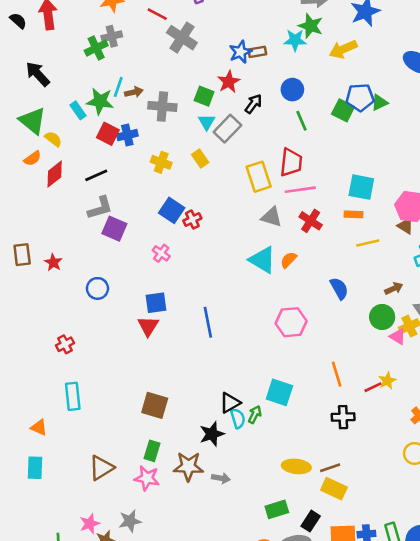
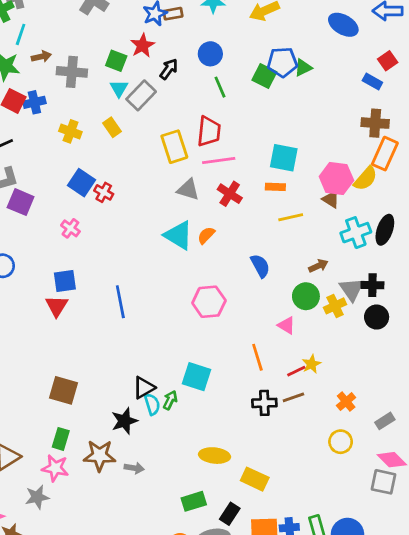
cyan line: (118, 87) -> (21, 34), moved
red cross: (192, 220) -> (104, 192), turned -36
pink triangle: (398, 336) -> (287, 325), moved
brown line: (330, 468) -> (293, 397), moved
gray star: (130, 521) -> (37, 497), moved

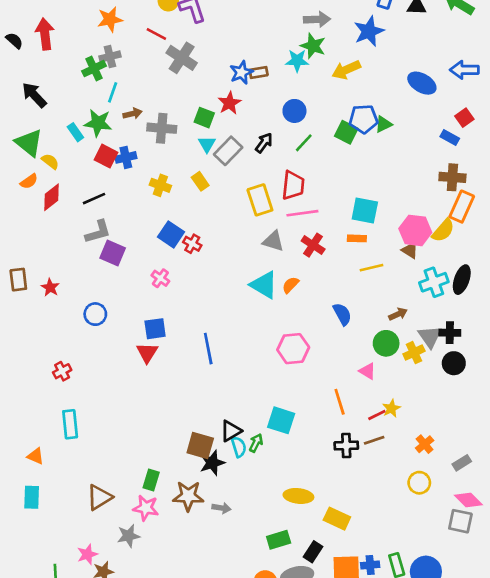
black arrow: (169, 69) -> (264, 143), moved
green line: (220, 87) -> (304, 143), turned 66
brown square: (64, 390) -> (200, 446), moved

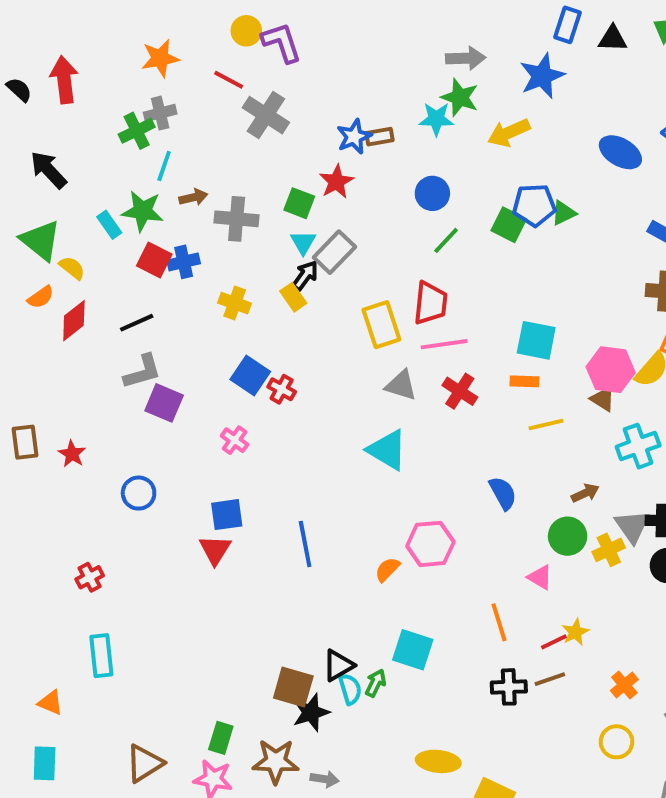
black arrow: (264, 143) -> (305, 276), moved
orange semicircle: (290, 285) -> (387, 569), moved

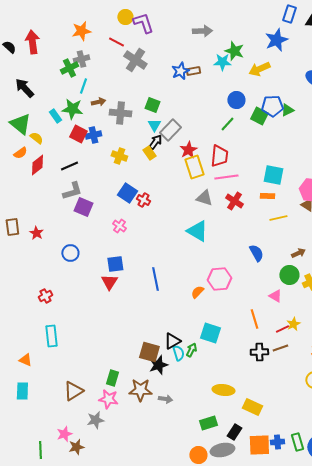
gray arrow: (466, 58) -> (202, 31), moved
red star: (336, 182) -> (188, 150), moved
blue circle: (432, 193) -> (236, 100), moved

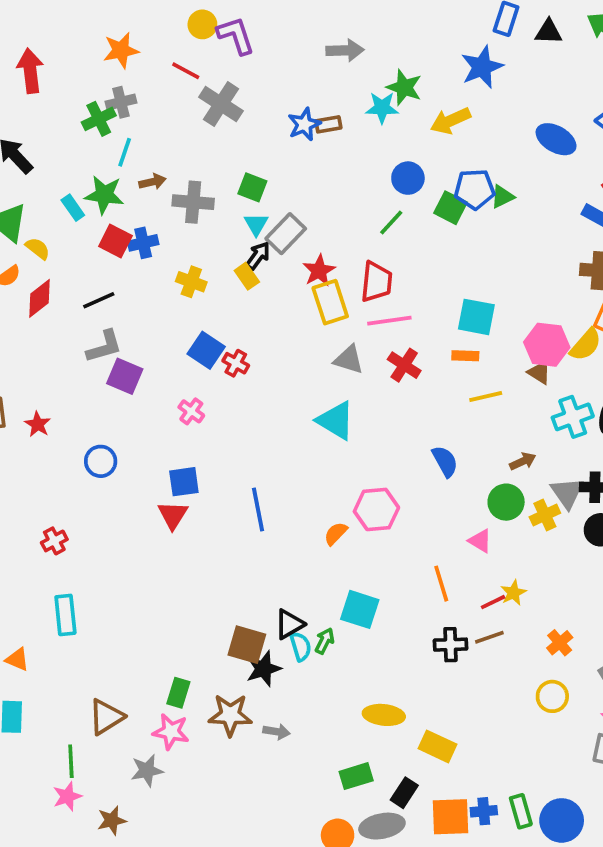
pink star: (64, 434) -> (67, 796), moved
green line: (40, 450) -> (71, 761), moved

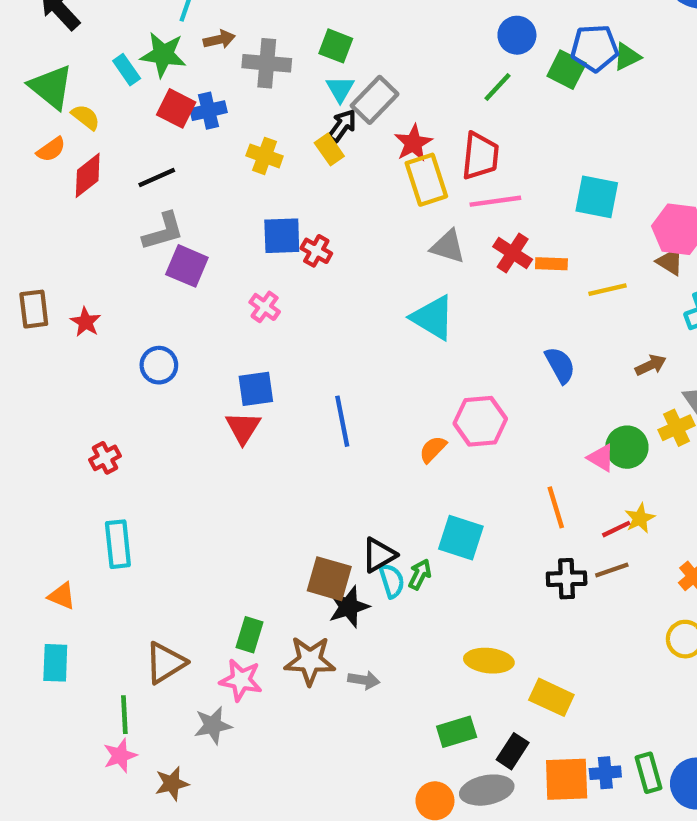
blue square: (206, 350) -> (282, 236), turned -36
orange rectangle: (465, 356) -> (551, 264), moved
green circle: (506, 502) -> (627, 447), moved

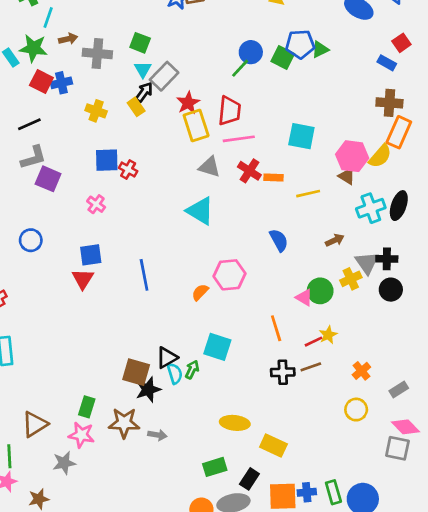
blue circle: (517, 35) -> (251, 52), moved

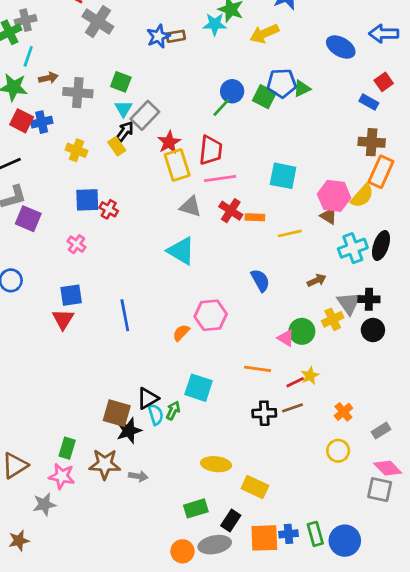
orange line: (276, 328) -> (258, 369), turned -65

